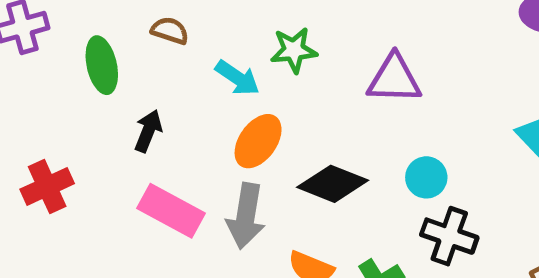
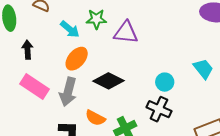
purple triangle: (394, 79) -> (126, 33), moved
black arrow: (148, 131) -> (27, 50), turned -30
cyan circle: (426, 177) -> (165, 82), moved

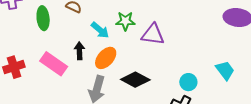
black arrow: (27, 50) -> (79, 51), moved
pink rectangle: (35, 87) -> (54, 64), moved

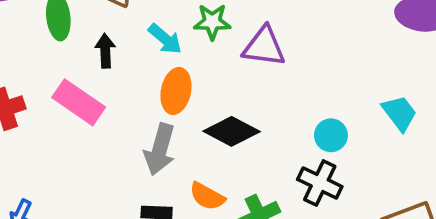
black arrow: (79, 51) -> (105, 51), moved
orange ellipse: (106, 58) -> (176, 91), turned -30

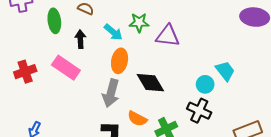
cyan trapezoid: (399, 113) -> (225, 71), moved
black diamond: (232, 131) -> (150, 83), turned 32

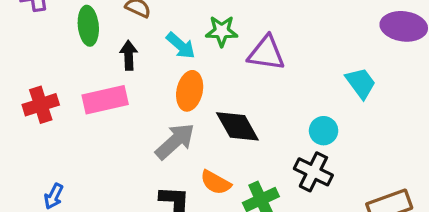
pink rectangle: (66, 68) -> (105, 100), turned -48
cyan trapezoid: (225, 71) -> (361, 83), moved
gray arrow: (111, 93) -> (175, 141), turned -148

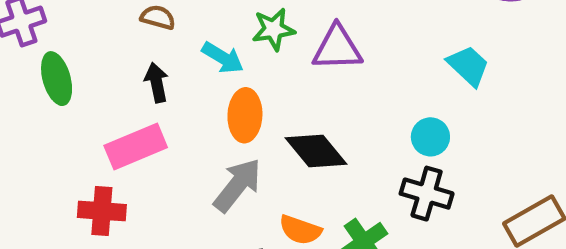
green ellipse: (88, 26) -> (57, 79), moved
red cross: (41, 105) -> (102, 211), moved, turned 32

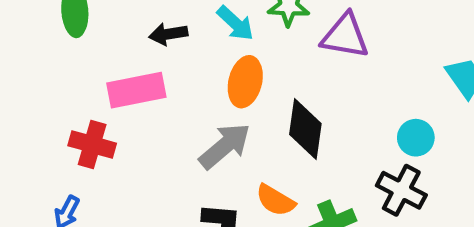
black arrow: (157, 83) -> (168, 34), turned -99
black diamond: (316, 151) -> (305, 129), turned 36

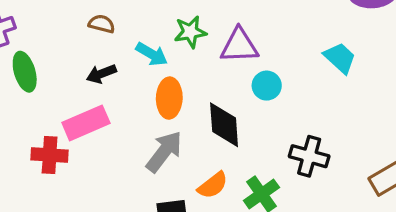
cyan circle: (416, 138) -> (267, 86), moved
red cross: (92, 144) -> (50, 155), moved
orange semicircle: (275, 200) -> (213, 185), turned -56

